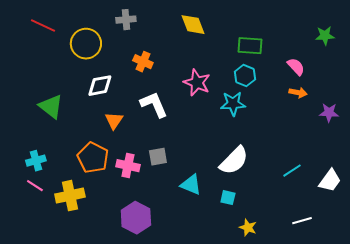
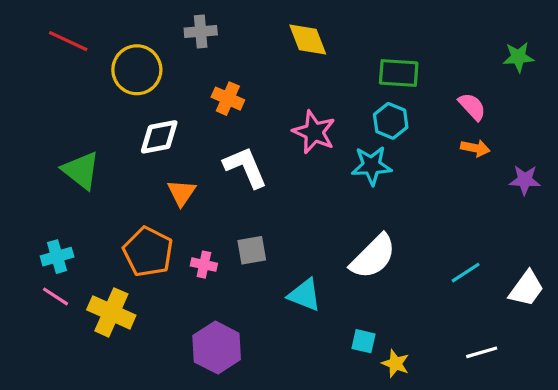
pink cross: (128, 166) -> (204, 265), size x0.7
yellow cross: (70, 196) -> (111, 312), turned 36
cyan square: (228, 198) -> (364, 341), moved

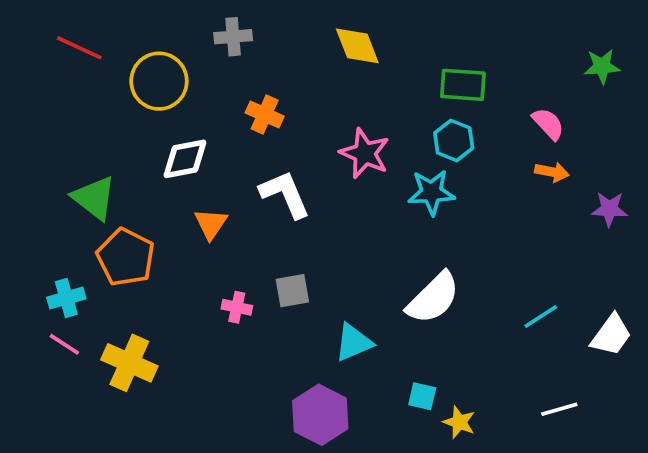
orange pentagon: (148, 252) -> (126, 257), moved
cyan triangle: (304, 295) -> (354, 342), turned -45
purple hexagon: (217, 348) -> (320, 415), moved

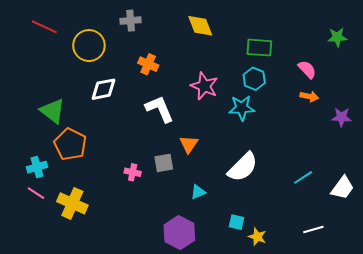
orange triangle: (211, 224) -> (189, 144), moved
cyan triangle: (354, 342) -> (198, 192), size x0.7

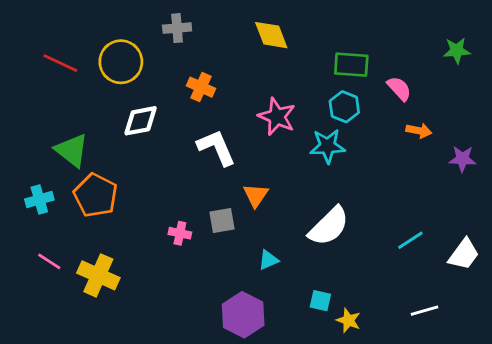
red line: (44, 27) -> (60, 63), moved
pink semicircle: (307, 69) -> (399, 88), moved
cyan cross: (37, 167) -> (39, 200), moved

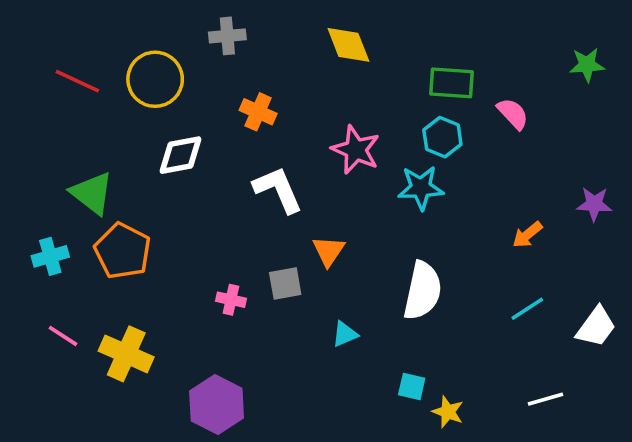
orange arrow: (419, 131) -> (527, 235), moved, turned 130
white semicircle: (329, 226) -> (423, 291), turned -33
purple hexagon: (243, 315) -> (217, 405), moved

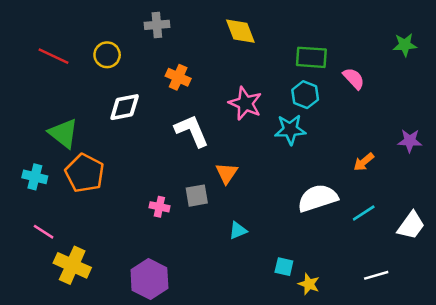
yellow circle: (155, 79) -> (107, 55), size x0.7
cyan cross: (50, 256) -> (35, 177), turned 30
white semicircle: (423, 291) -> (318, 198), moved, turned -120
yellow cross: (126, 354) -> (72, 265), moved

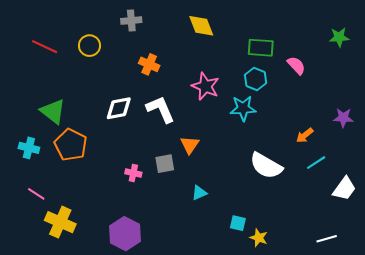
white diamond: (125, 107) -> (119, 108), moved
white semicircle: (318, 198) -> (266, 166), turned -132
cyan line: (364, 213) -> (316, 163), moved
white line: (376, 275) -> (327, 239), moved

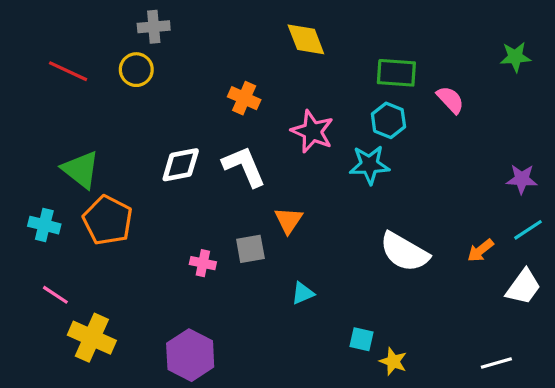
gray cross: (131, 21) -> (154, 27), moved
orange cross: (149, 64) -> (244, 98), moved
orange arrow: (305, 135) -> (480, 250), moved
cyan line: (316, 163) -> (528, 230), moved

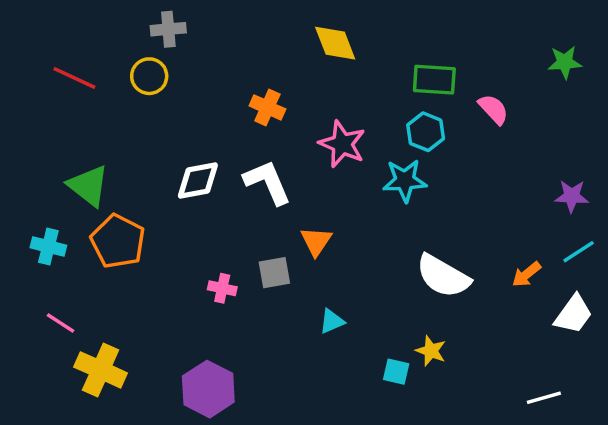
yellow star: (393, 361) -> (431, 351), moved

